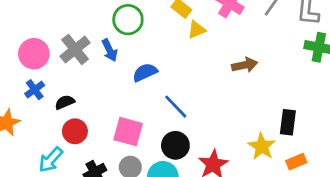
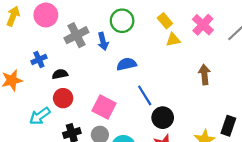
pink circle: (34, 54) -> (46, 15), moved
brown arrow: (245, 65) -> (204, 75), turned -96
black circle: (175, 145) -> (163, 118), moved

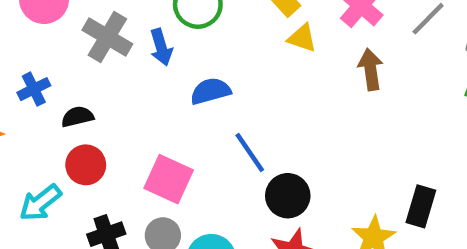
gray cross: (76, 35) -> (107, 37), turned -30
yellow triangle: (173, 40) -> (302, 38), turned 32
brown arrow: (204, 75) -> (370, 69), moved

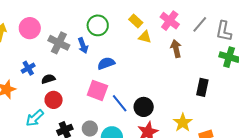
blue line: (250, 152) -> (120, 103), moved
pink square: (169, 179) -> (97, 90), moved
black rectangle: (421, 206) -> (202, 87), moved

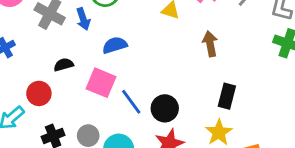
brown arrow: (176, 49) -> (210, 44), moved
black semicircle: (48, 79) -> (64, 65), moved
black rectangle: (202, 87) -> (227, 96), moved

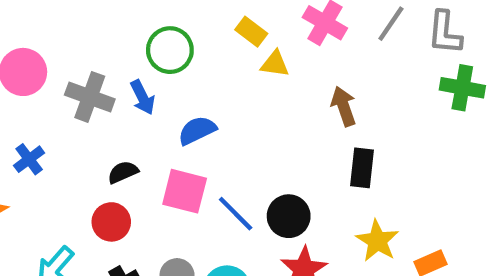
red circle: (39, 93) -> (111, 222), moved
black rectangle: (227, 96) -> (362, 168), moved

